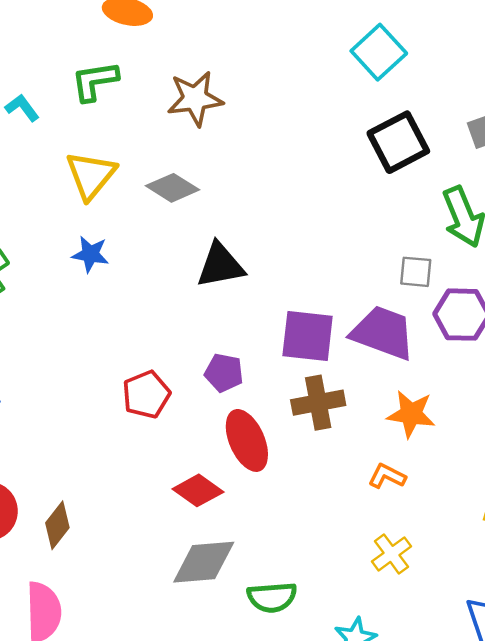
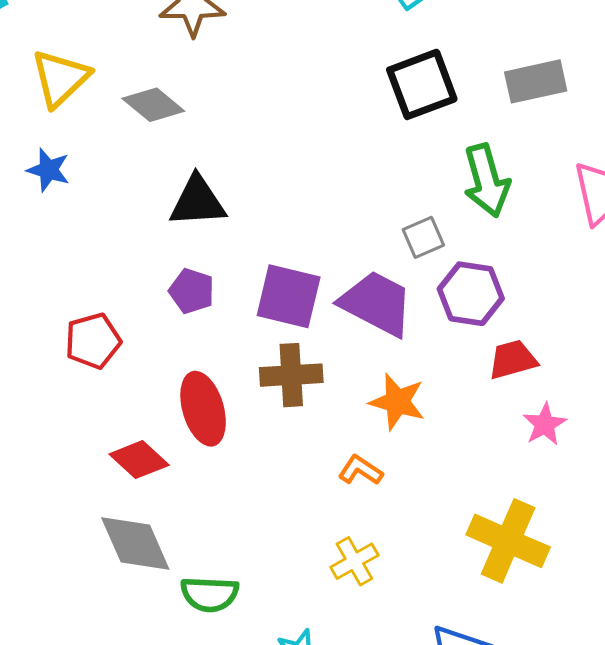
gray square: (416, 272) -> (423, 237), turned -36
purple pentagon: (224, 373) -> (192, 291), moved
gray diamond: (204, 562) -> (135, 544), turned 64

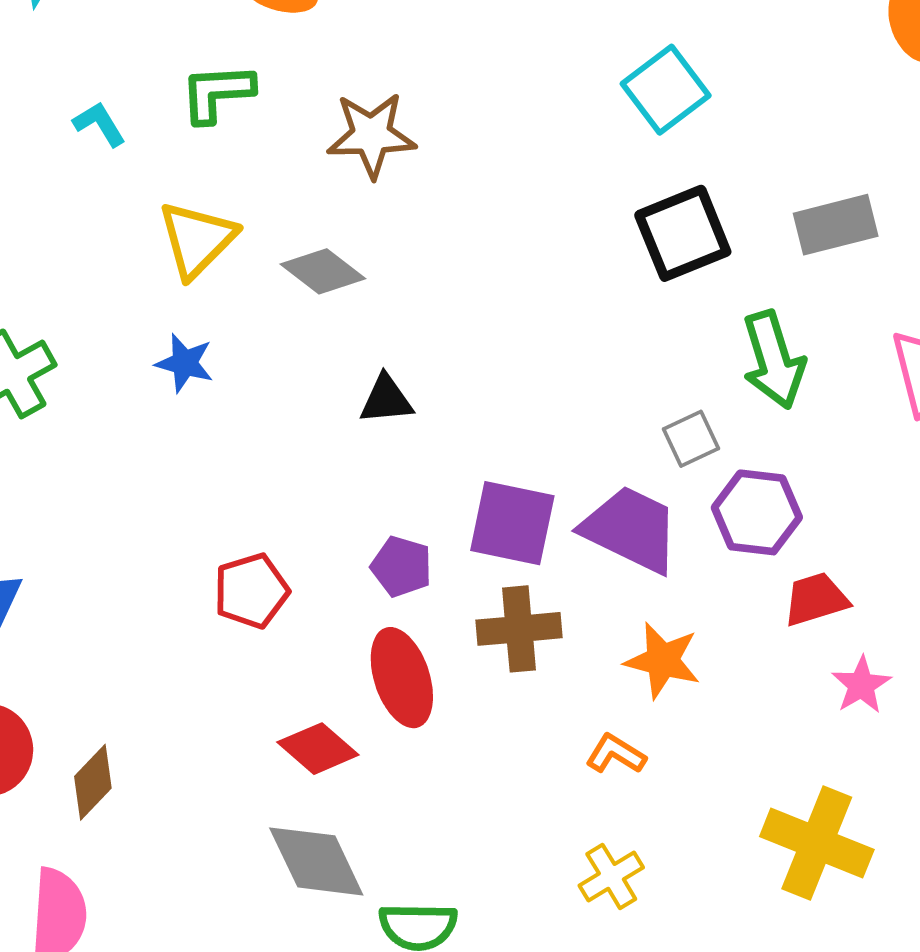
black triangle: (198, 201) -> (386, 399), size x0.7
purple pentagon: (192, 291) -> (401, 566), moved

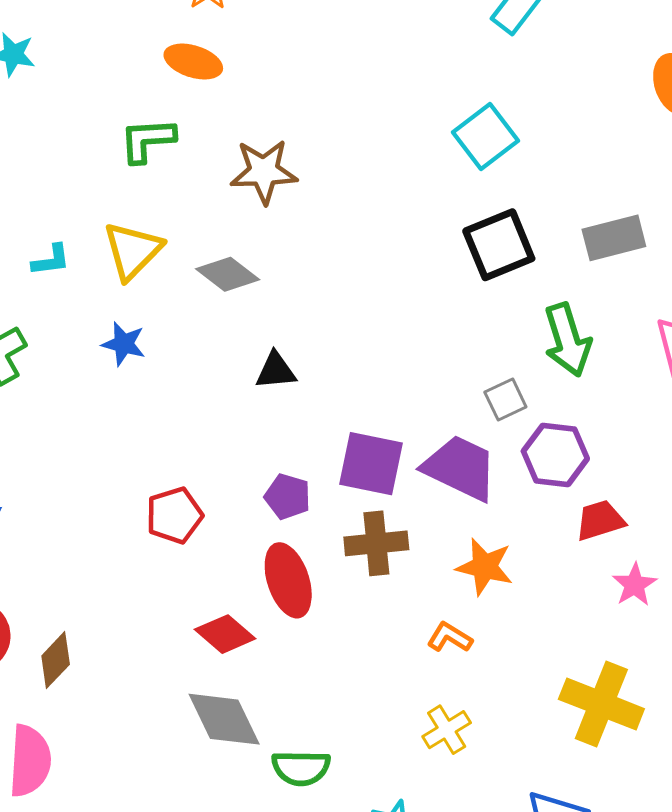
cyan L-shape: (99, 124) -> (51, 260), moved, turned 114

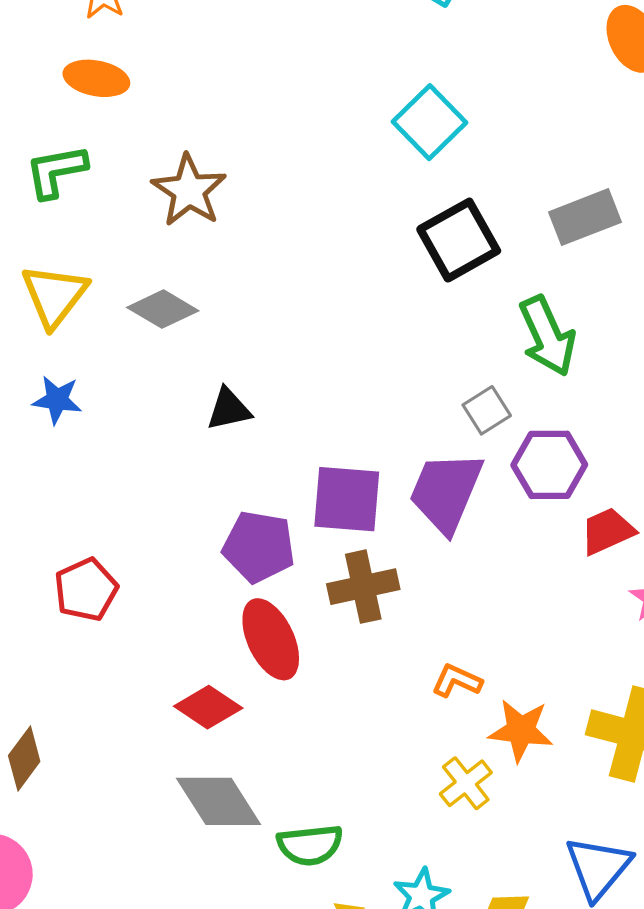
brown star: (264, 171) -> (189, 190), turned -30
purple trapezoid: (460, 468) -> (446, 492), turned -86
purple pentagon: (288, 497) -> (259, 547), size x1.4
red pentagon: (174, 515) -> (86, 590), moved
orange star: (485, 567) -> (521, 730), moved

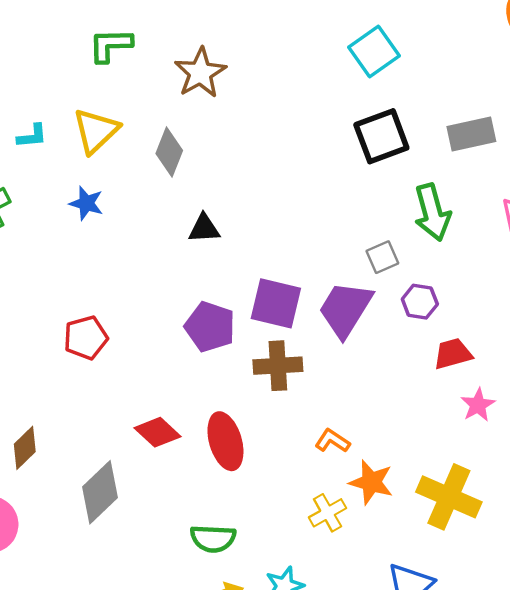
gray diamond: (163, 309) -> (169, 152), turned 72
purple hexagon: (549, 465) -> (420, 302), size x0.7
red ellipse: (271, 639) -> (225, 441), moved
gray diamond: (218, 801) -> (100, 492), moved, turned 70

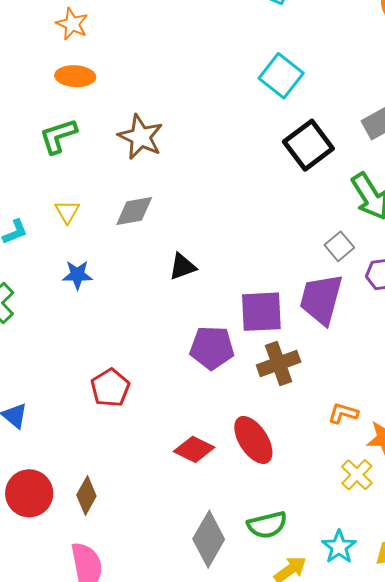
yellow triangle: (96, 131) -> (67, 212), size x0.6
gray diamond: (169, 152) -> (134, 211), turned 75
gray diamond: (100, 492) -> (209, 539), moved

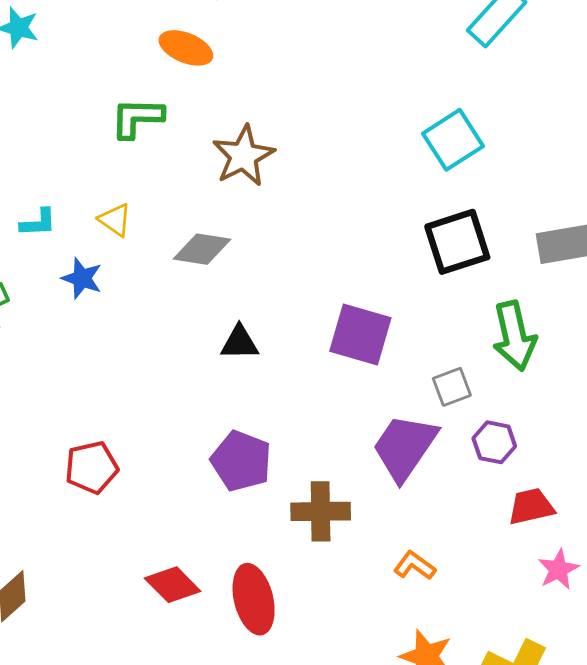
yellow triangle: (67, 212) -> (115, 220), turned -44
blue star: (77, 275) -> (82, 278), moved
purple square: (261, 312) -> (360, 335), moved
orange L-shape: (343, 413) -> (415, 566), moved

